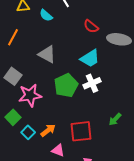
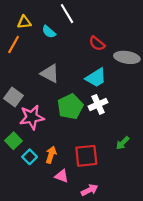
orange line: (13, 37) -> (14, 45), moved
orange arrow: (48, 130) -> (51, 155), turned -35

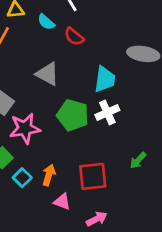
red semicircle: (97, 43) -> (74, 37), moved
cyan trapezoid: (96, 78) -> (105, 79), turned -50
green pentagon: (70, 107) -> (73, 115), turned -30

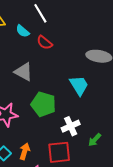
cyan trapezoid: (105, 79) -> (79, 85), moved, turned -40
white cross: (107, 112) -> (71, 126), moved

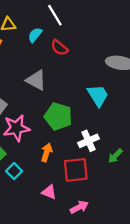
cyan semicircle: (23, 31) -> (35, 35), turned 88
orange arrow: (25, 151) -> (47, 152), moved

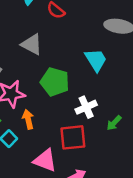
orange arrow: (47, 152) -> (28, 119), moved, turned -30
pink triangle: (49, 192) -> (45, 160), size x1.5

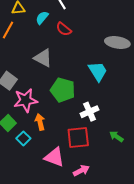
green arrow: (114, 123) -> (116, 136), moved, turned 80

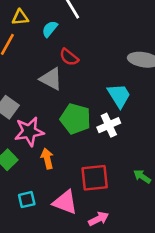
red semicircle: (64, 29) -> (69, 57), moved
white cross: (90, 112) -> (109, 125), moved
cyan square: (23, 138) -> (27, 200), moved, turned 32

